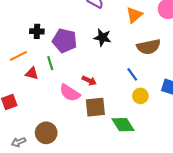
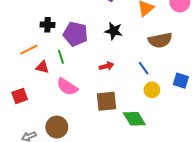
red arrow: (89, 81) -> (106, 66), moved, turned -40
pink semicircle: (70, 93) -> (67, 87), moved

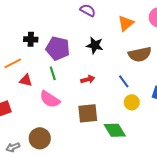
green line: (61, 57) -> (53, 73), moved

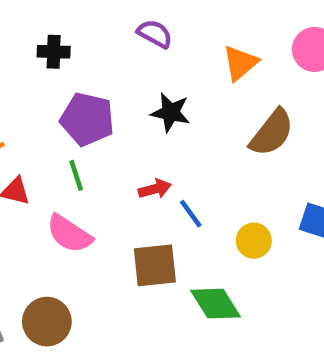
black cross: (31, 39) -> (54, 52), moved
brown semicircle: (140, 54) -> (272, 133), turned -40
blue line: (124, 81) -> (191, 214), moved

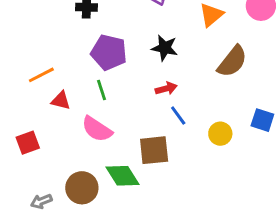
red arrow: (155, 189) -> (166, 89), moved
green diamond: (216, 304) -> (123, 176), moved

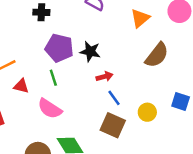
black star: (165, 48) -> (90, 52), moved
brown square: (154, 150) -> (113, 125), moved, turned 30

